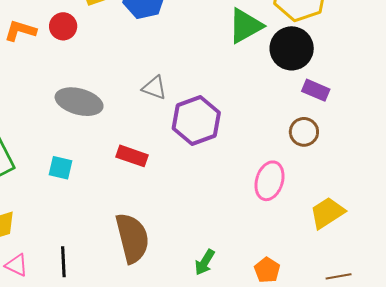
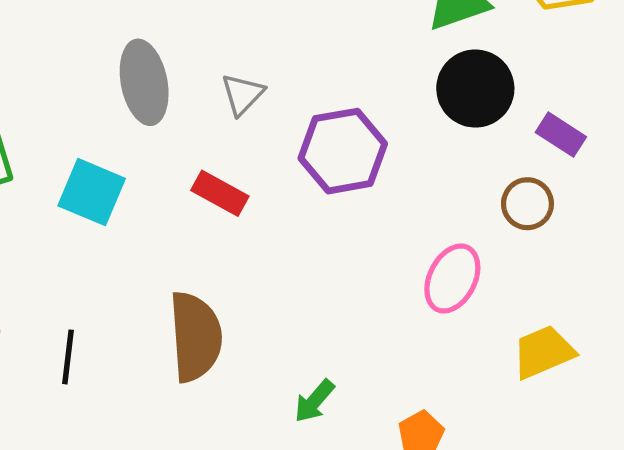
black circle: (292, 48) -> (475, 89), moved
gray triangle: (154, 88) -> (243, 94), moved, turned 44
gray ellipse: (79, 102) -> (144, 82), turned 54
cyan square: (61, 168) -> (92, 192), size x1.5

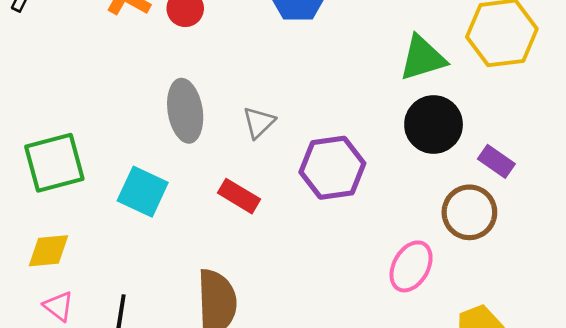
brown circle: (527, 204) -> (469, 212), size x1.4

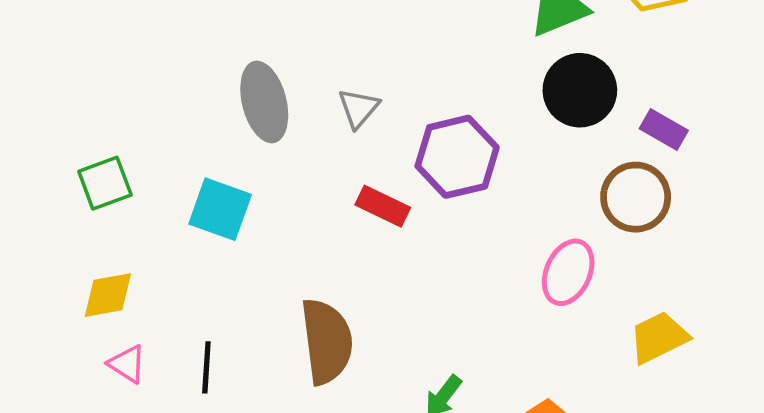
green square: (54, 163) -> (105, 183), size x0.7
red rectangle: (239, 196) -> (383, 206), moved

